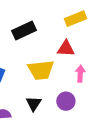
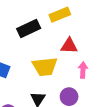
yellow rectangle: (76, 19) -> (60, 15), moved

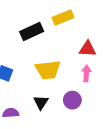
red triangle: (69, 46) -> (87, 49), moved

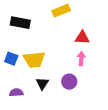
black rectangle: (32, 31) -> (20, 23), moved, turned 36
yellow trapezoid: (48, 70) -> (34, 60), moved

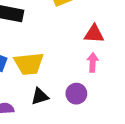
black triangle: (42, 84) -> (40, 96), turned 40

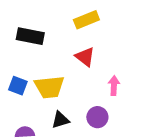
red triangle: (94, 34) -> (85, 57), moved, turned 35

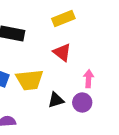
purple circle: (97, 117) -> (82, 103), moved
black triangle: (60, 120) -> (56, 100), moved

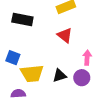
yellow trapezoid: (30, 80) -> (32, 73), moved

